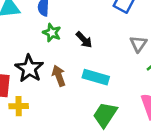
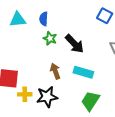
black arrow: (84, 40) -> (74, 44), size x1.5
black star: (29, 68) -> (47, 97), moved, turned 30

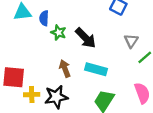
blue semicircle: (44, 19) -> (44, 18), moved

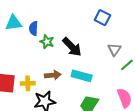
brown arrow: (65, 69) -> (53, 75), turned 105
yellow cross: (32, 95) -> (28, 83), moved

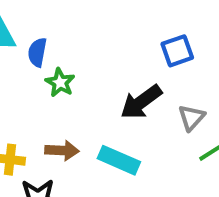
blue square: (102, 18) -> (177, 51), turned 35
black arrow: (72, 47) -> (141, 102), moved, turned 90

